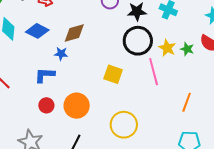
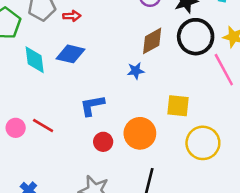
brown diamond: (74, 33) -> (152, 41), moved
blue star: (61, 54) -> (136, 71), moved
yellow square: (113, 74) -> (178, 106), moved

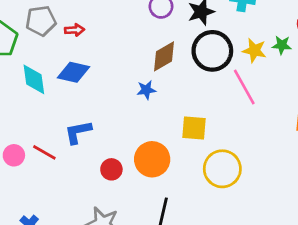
blue L-shape: (92, 105) -> (78, 132), moved

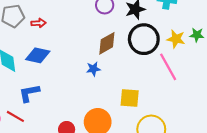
blue L-shape: (78, 132) -> (29, 93), moved

